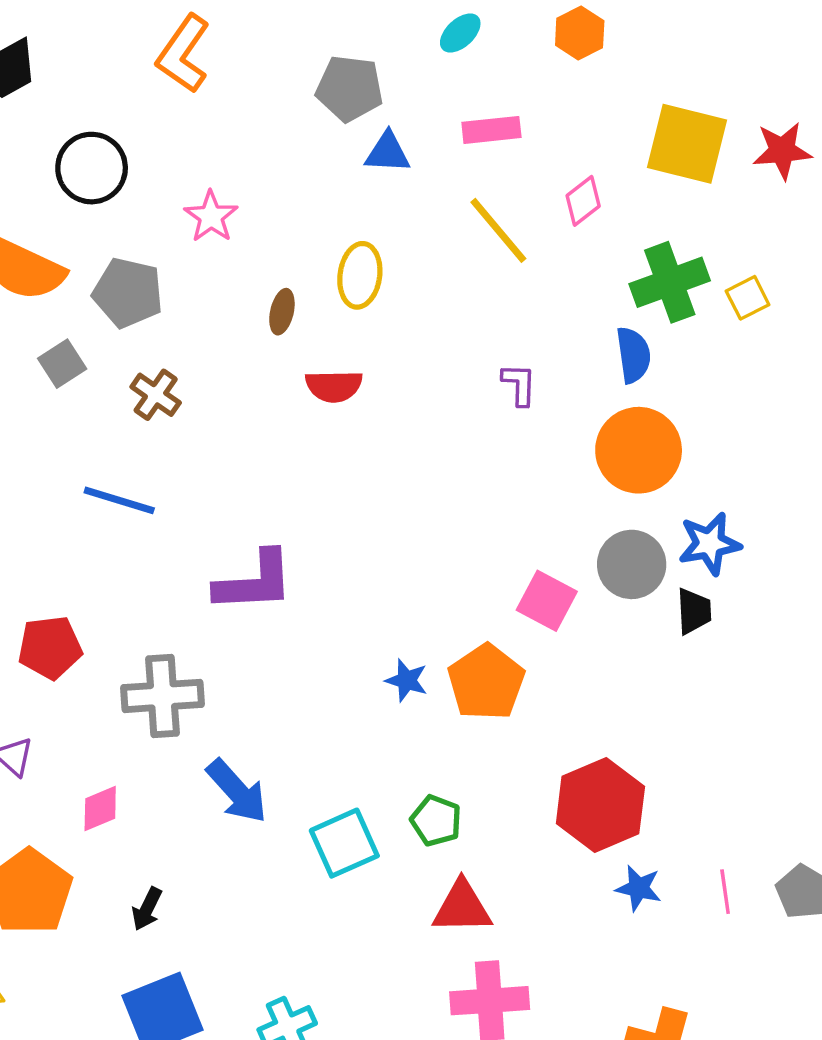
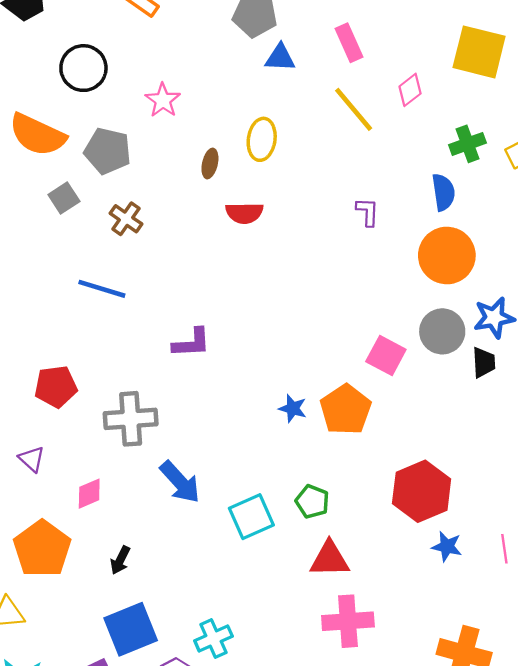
pink rectangle: (491, 130) -> (349, 43), turned 72
green cross: (670, 282) -> (468, 144), size x0.7
purple L-shape: (254, 582) -> (192, 343), size x0.7

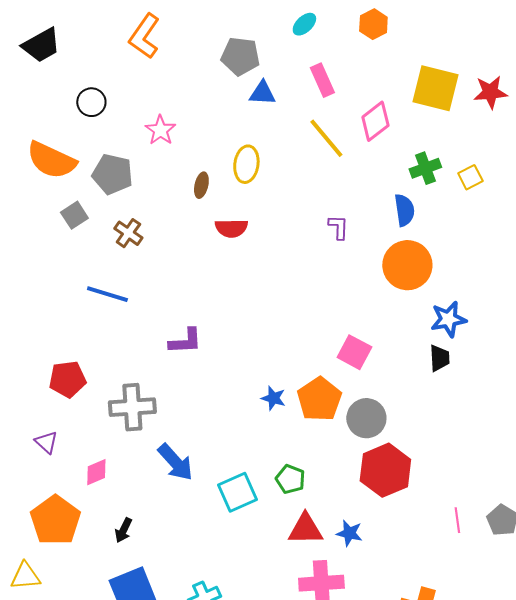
black circle: (83, 68) -> (91, 102), size x0.7
pink diamond: (410, 90) -> (375, 121), size x1.4
gray circle: (442, 331) -> (366, 418), moved
blue star: (447, 546) -> (349, 533), moved

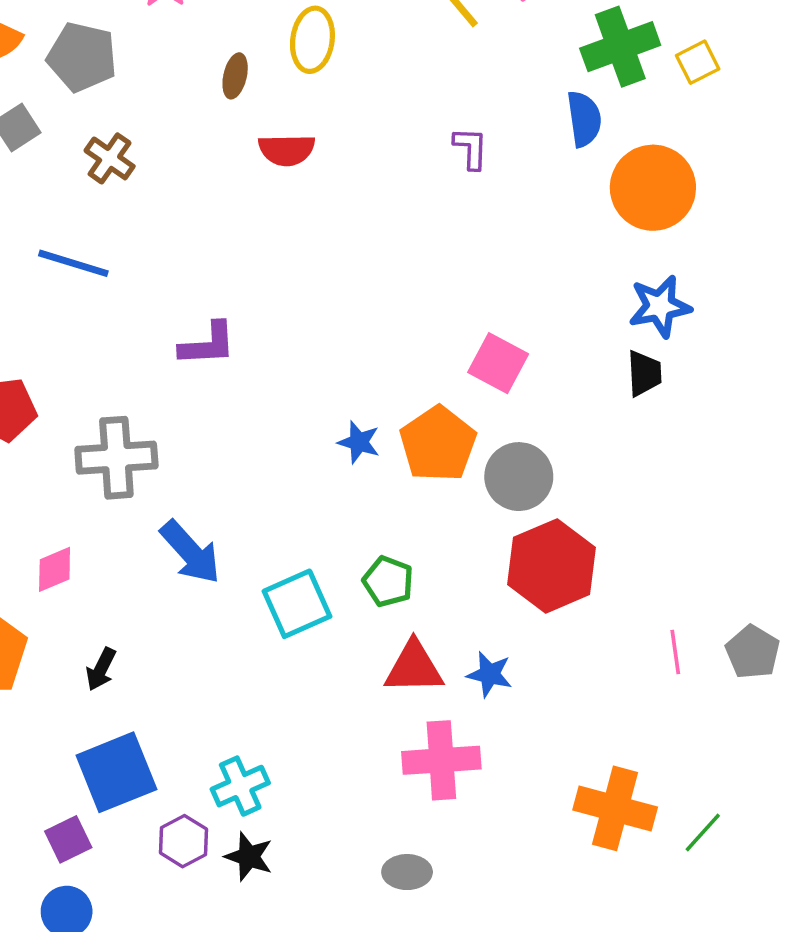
green cross: (425, 168) -> (620, 47), size x1.4
orange circle: (407, 265) -> (653, 188), moved

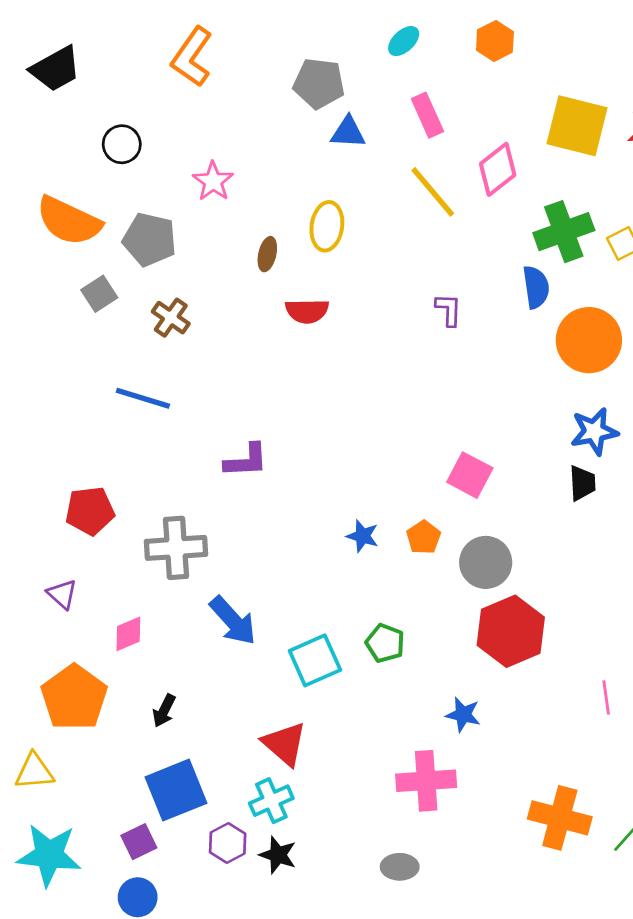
orange pentagon: (438, 444) -> (423, 537), size x0.6
red triangle: (414, 667) -> (285, 744), moved, turned 42

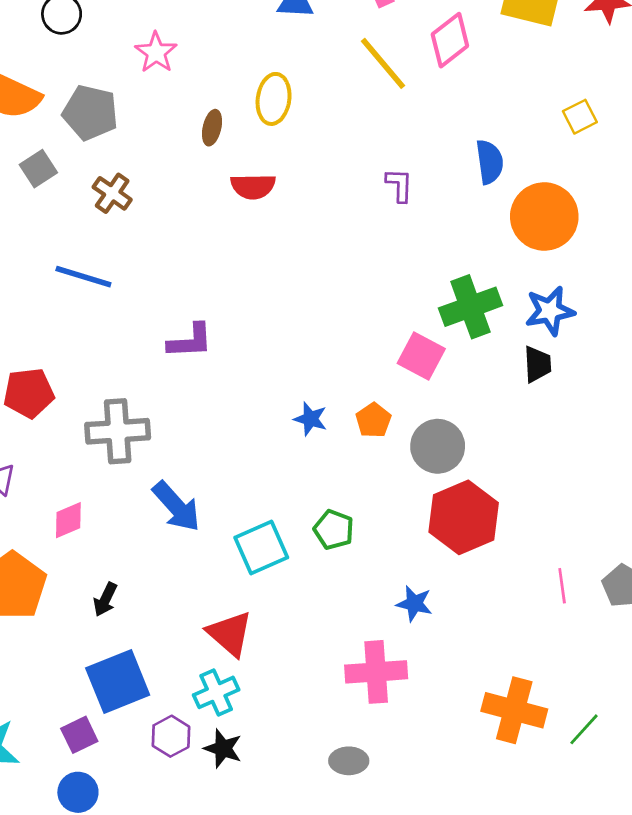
green cross: (564, 232) -> (470, 307), moved

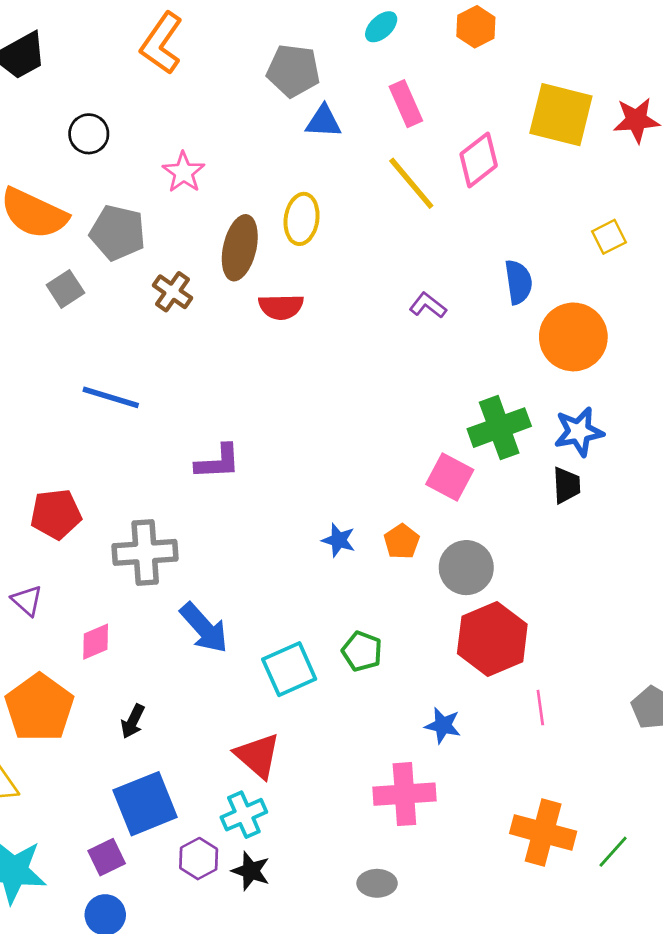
brown ellipse: (212, 128) -> (240, 248), size x1.8
purple L-shape: (399, 185) -> (428, 305), turned -54
brown cross: (112, 193) -> (173, 292), moved
pink line: (562, 586) -> (540, 708), moved

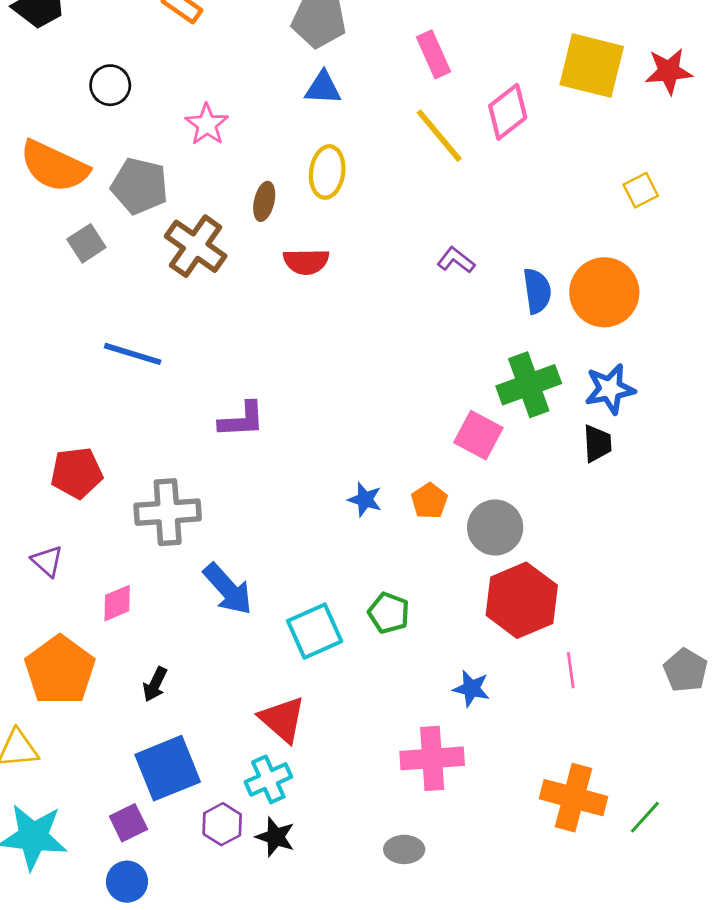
blue triangle: (323, 121) -> (323, 88), moved
brown ellipse: (240, 248) -> (264, 201), size x0.6
blue semicircle: (518, 282) -> (537, 291), moved
brown cross: (173, 292) -> (196, 246), size x1.5

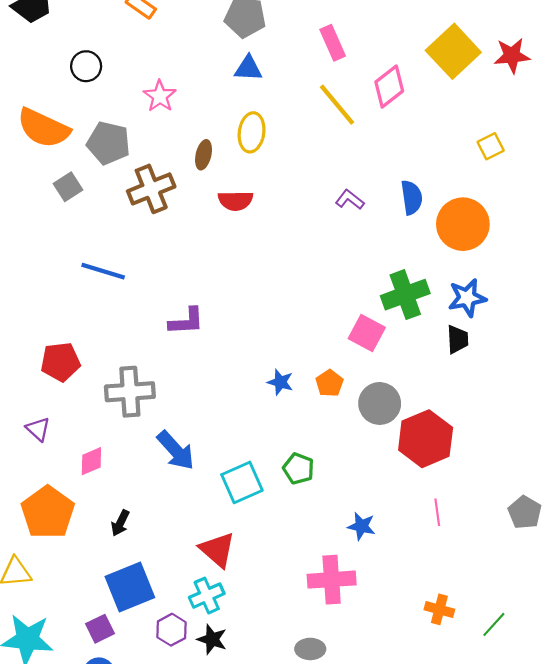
yellow square: (592, 66) -> (453, 51), turned 33
brown cross: (196, 246) -> (151, 189), turned 33
blue semicircle: (537, 291) -> (412, 197), moved
red hexagon: (522, 600) -> (426, 439), moved
orange cross: (574, 798) -> (439, 609), size x0.6

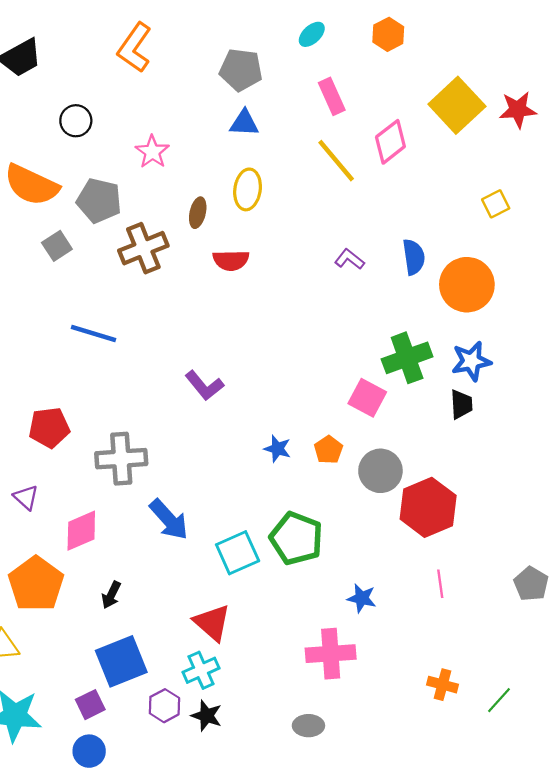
purple L-shape: (186, 321) -> (204, 386), moved, turned 54
pink diamond: (91, 461) -> (81, 531), size x1.4
green pentagon: (299, 469) -> (296, 538), size x1.6

